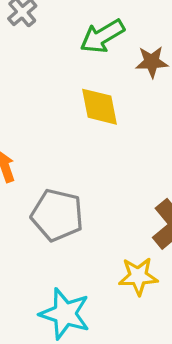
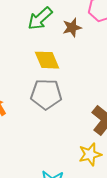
gray pentagon: (57, 215) -> (46, 94), moved

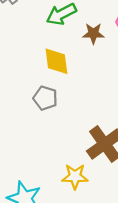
gray pentagon: (46, 94) -> (45, 98), size x0.7

